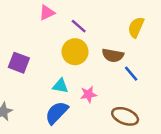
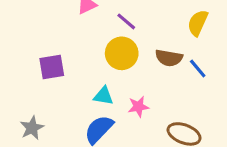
purple square: (19, 63) -> (52, 67), turned -30
blue line: (131, 74) -> (198, 69), moved

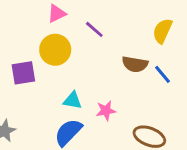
yellow circle: (122, 53) -> (55, 50), moved

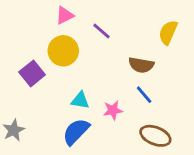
purple square: (23, 73) -> (32, 73), turned -30
blue line: (162, 74) -> (144, 95), moved

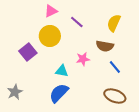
yellow semicircle: (168, 32) -> (114, 23), moved
blue line: (144, 95) -> (115, 67), moved
pink star: (113, 110) -> (83, 59), moved

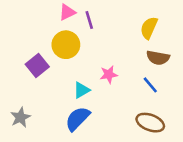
purple line: (77, 22) -> (89, 20), moved, turned 32
brown semicircle: (105, 46) -> (158, 58), moved
cyan triangle: (62, 71) -> (81, 90), turned -40

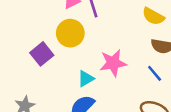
yellow semicircle: (149, 28) -> (153, 16), turned -85
pink star: (109, 75) -> (113, 63), size x1.5

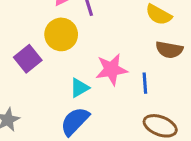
blue line: (155, 73) -> (145, 83), moved, turned 36

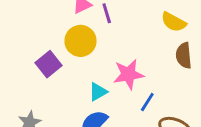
brown semicircle: (169, 50) -> (184, 55), turned 75
blue line: (145, 83) -> (147, 102), moved, turned 36

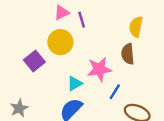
yellow semicircle: (174, 22) -> (136, 27), turned 72
brown semicircle: (184, 55) -> (128, 54), moved

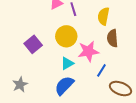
yellow semicircle: (136, 27) -> (103, 16), moved
yellow circle: (60, 42) -> (66, 36), moved

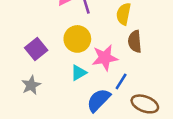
gray star: (20, 85) -> (31, 85), moved
blue semicircle: (64, 86) -> (99, 100), moved

